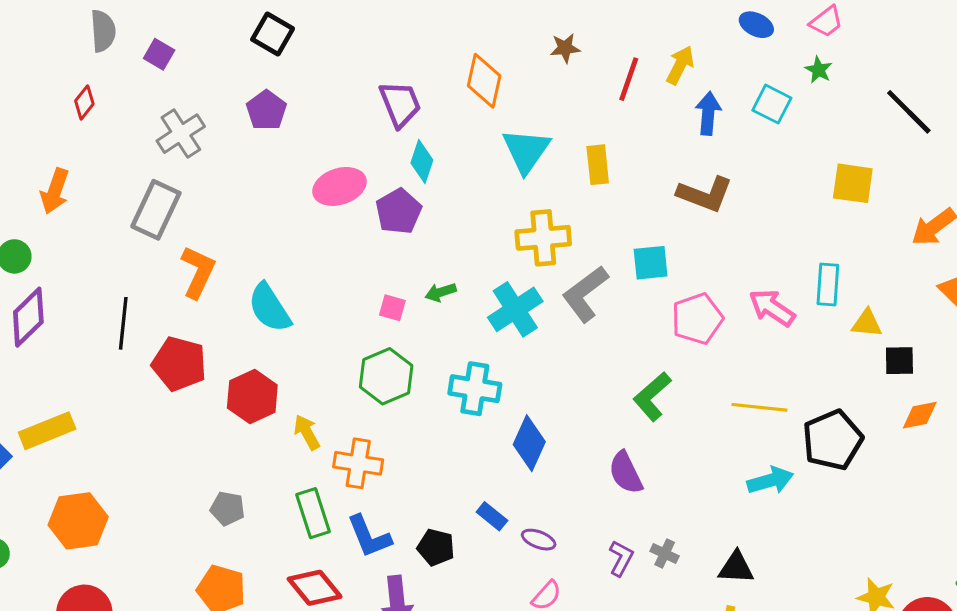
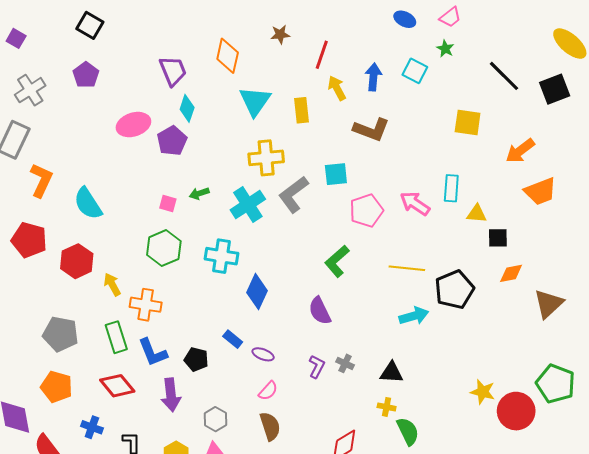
yellow arrow: (680, 65) -> (337, 88), moved, turned -55
gray pentagon: (227, 508) -> (61, 334), size x1.6

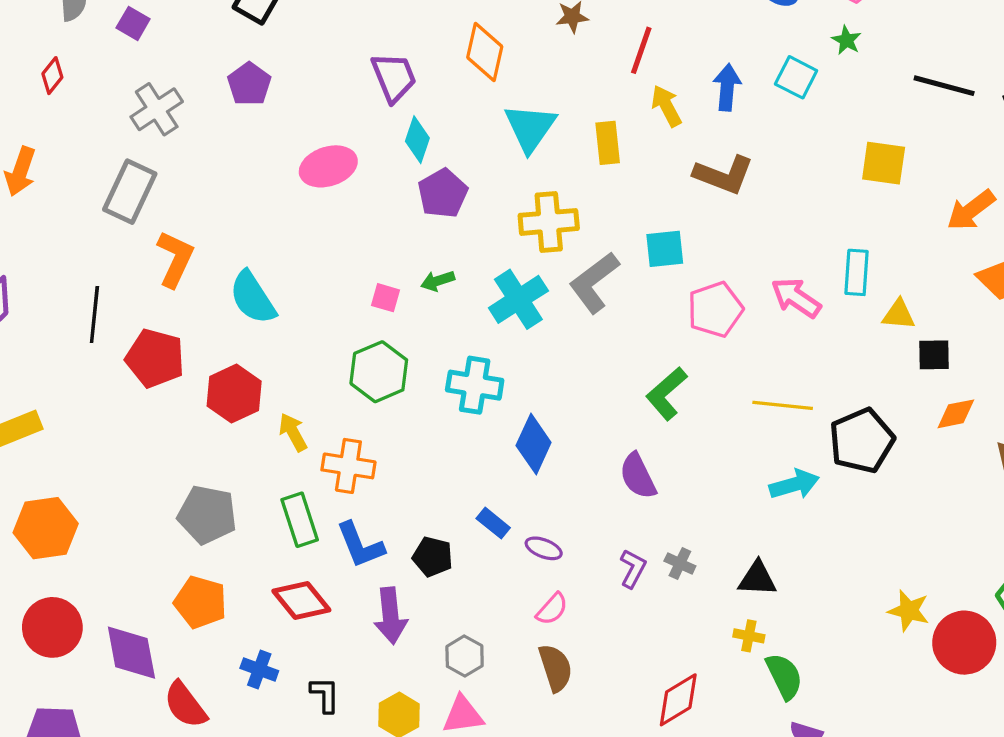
black line: (504, 76) -> (944, 86), turned -30
purple pentagon: (172, 141) -> (443, 193), moved

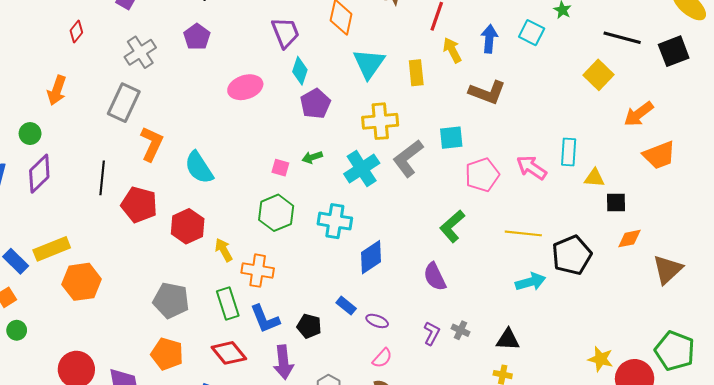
yellow square: (884, 163) -> (598, 75), moved, turned 36
blue diamond: (534, 444) -> (371, 257), turned 32
orange hexagon: (46, 528) -> (82, 282), moved

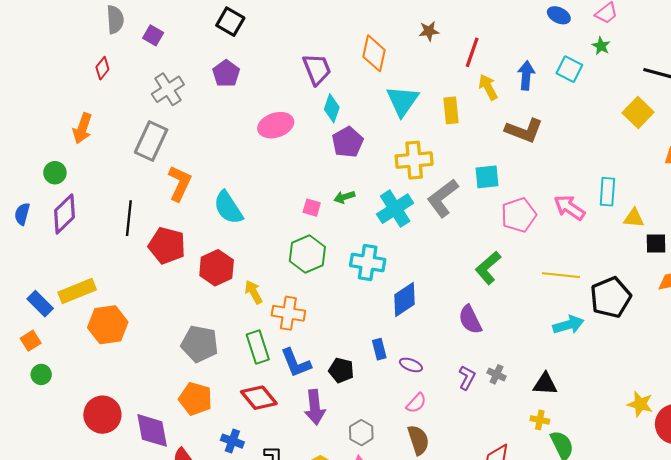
blue rectangle: (346, 306) -> (379, 349), turned 36

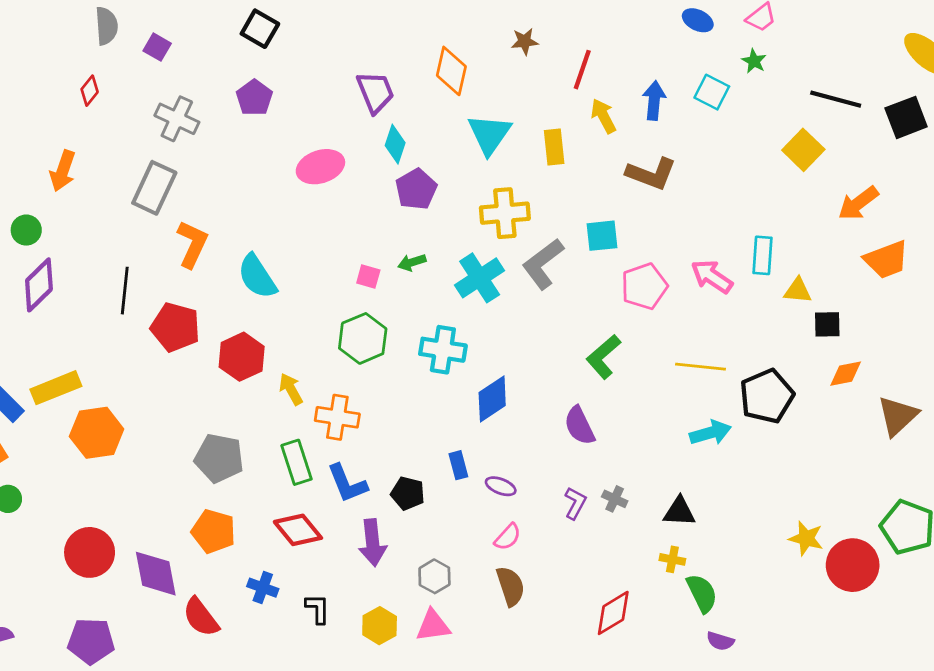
gray cross: (168, 89) -> (177, 119), turned -32

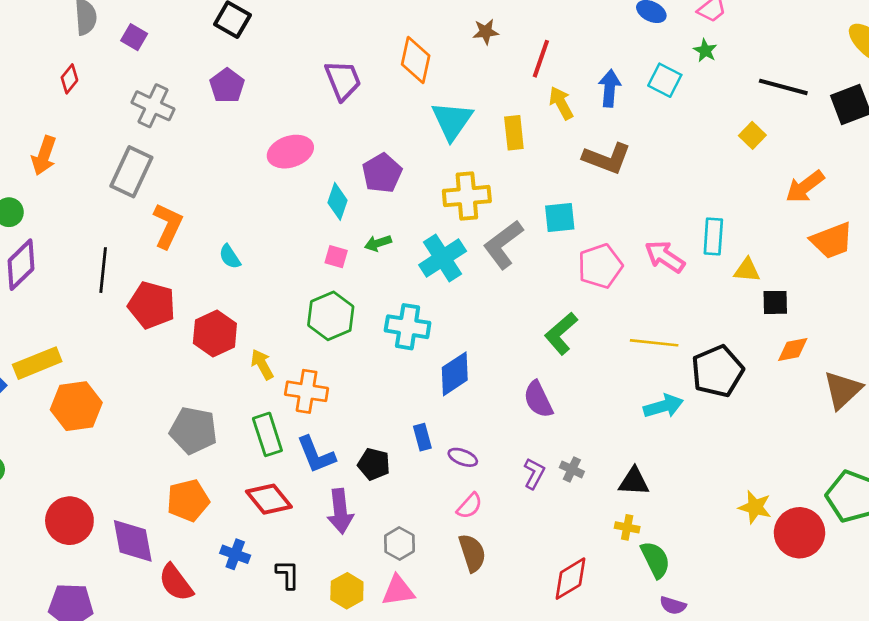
cyan diamond: (395, 144) -> (338, 201), moved
yellow square: (803, 150) -> (752, 135), size x0.7
cyan semicircle: (257, 276) -> (230, 257), size x0.6
orange pentagon: (213, 531) -> (188, 500), turned -30

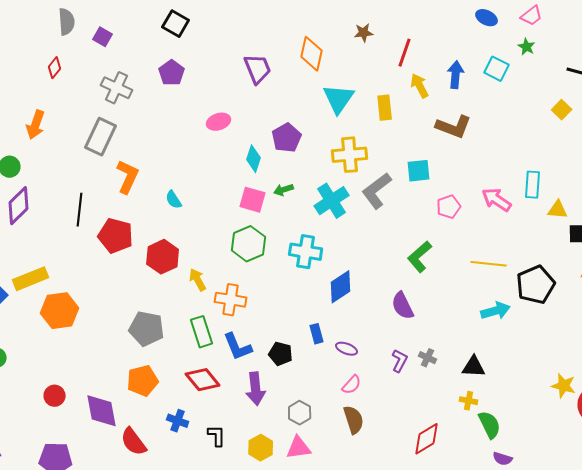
pink ellipse: (290, 152) -> (219, 122), size x0.7
pink square: (336, 257) -> (253, 200), size x1.5
pink pentagon: (600, 266) -> (449, 207), size x0.7
red circle: (69, 521) -> (55, 396), size x0.6

